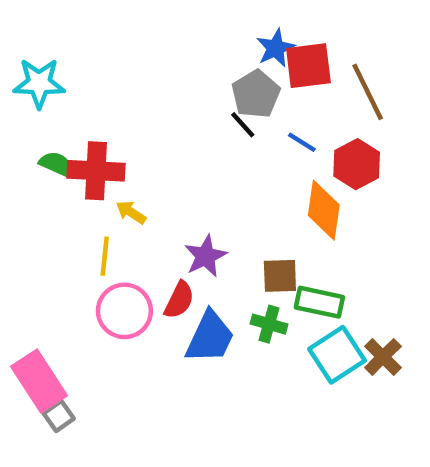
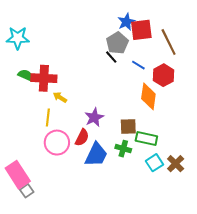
cyan square: (337, 355) -> (154, 163), size x0.7

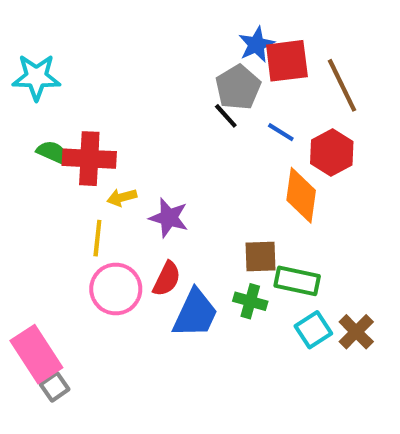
yellow arrow: (60, 97) -> (122, 197), turned -48
purple star: (94, 117) -> (169, 218), moved, turned -30

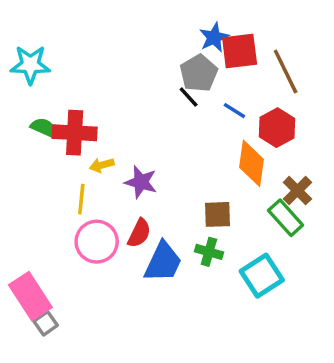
green rectangle: (297, 281) -> (286, 218), moved, turned 36
cyan square: (313, 330) -> (262, 276), size x1.4
brown cross: (356, 332) -> (297, 191), moved

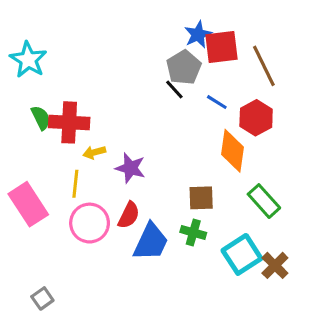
cyan star: (30, 65) -> (28, 60), turned 30
green semicircle: (44, 128) -> (41, 118), turned 40
brown cross: (297, 191) -> (275, 265), moved
pink rectangle: (30, 296) -> (28, 204), moved

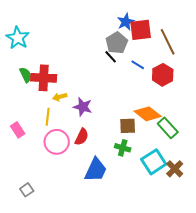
orange diamond: (233, 151) -> (148, 114), moved, turned -60
pink rectangle: (28, 204) -> (18, 130), size x0.6
blue trapezoid: (151, 242) -> (96, 170), moved

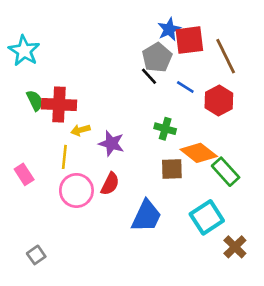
green cross: (123, 148) -> (165, 129), moved
brown cross: (175, 169) -> (235, 247), moved
blue trapezoid: (96, 170) -> (146, 216), moved

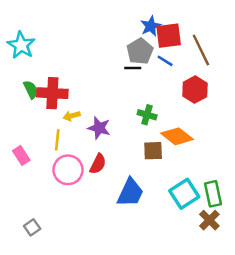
black line: (149, 76) -> (133, 68), turned -49
blue line: (185, 87) -> (165, 61), moved
green rectangle: (226, 172) -> (213, 194), moved, turned 30

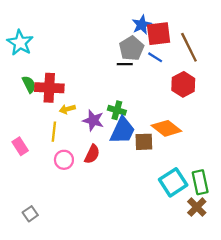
green cross: (147, 115) -> (117, 110), moved
pink circle: (68, 170) -> (64, 160), size x0.7
blue trapezoid: (130, 193) -> (122, 131), moved

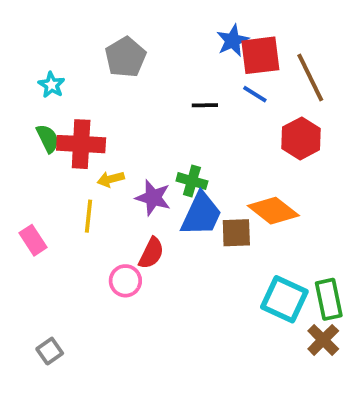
cyan star: (20, 43) -> (51, 85), moved, size x0.6
gray pentagon: (132, 48) -> (125, 57), moved
pink circle: (64, 160) -> (125, 281), moved
cyan square: (173, 182) -> (284, 299), turned -32

